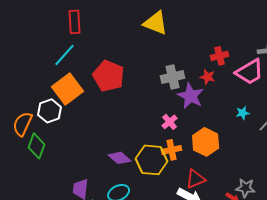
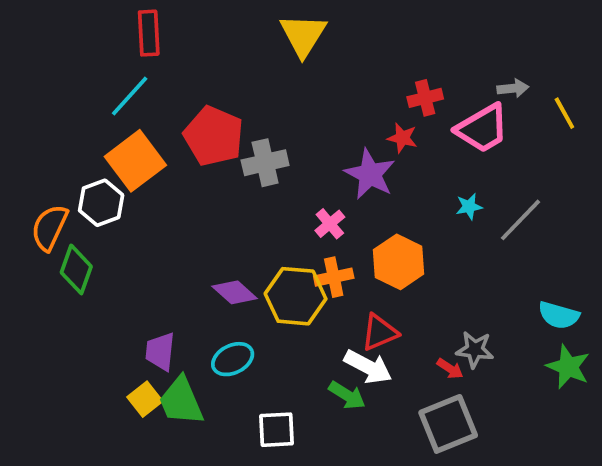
yellow triangle: (156, 23) -> (303, 35), turned 40
gray cross: (173, 77) -> (265, 163), moved

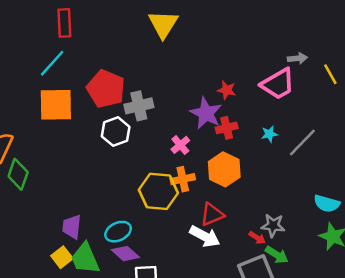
red cross: (425, 98) -> (227, 128), moved
orange square: (135, 161) -> (56, 105), turned 36
white hexagon: (101, 203) -> (116, 132), moved
purple diamond: (235, 292) -> (125, 254), moved
green arrow: (347, 395) -> (277, 255), moved

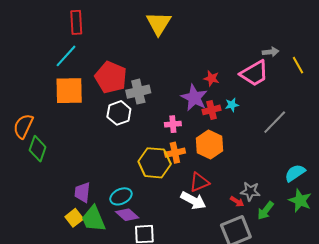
cyan star: (269, 134) -> (232, 105), moved
pink cross: (180, 145) -> (173, 124), turned 35
cyan semicircle: (327, 204) -> (295, 173), turned 130
green arrow: (277, 255) -> (265, 211), moved, turned 96

